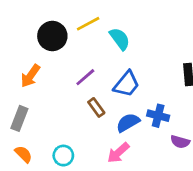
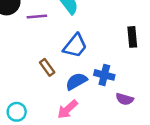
purple line: (85, 77) -> (37, 17), moved, turned 36

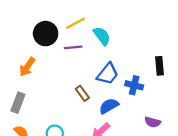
blue cross: (104, 75) -> (134, 85), moved

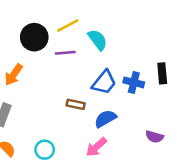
blue cross: (134, 85) -> (134, 82), moved
brown rectangle: (82, 93) -> (76, 104), turned -42

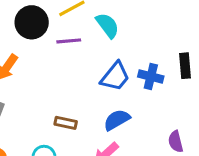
brown rectangle: (76, 104) -> (66, 123), moved
purple semicircle: (154, 137) -> (176, 142), turned 60

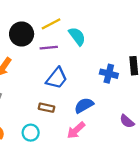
blue trapezoid: (115, 77) -> (57, 78), moved
purple semicircle: (176, 142) -> (127, 121), turned -35

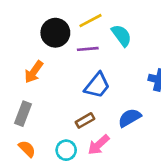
brown rectangle: (46, 108) -> (85, 120), turned -42
pink arrow: (76, 130) -> (99, 145), moved

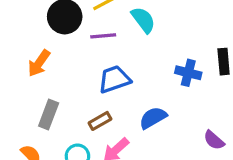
blue trapezoid: (97, 85) -> (114, 79), turned -148
gray rectangle: (23, 114) -> (49, 115), moved

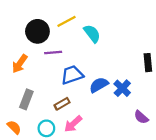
purple line: (103, 36) -> (53, 53), moved
blue cross: (188, 73) -> (122, 88), moved, turned 30
blue semicircle: (153, 118) -> (99, 85), moved

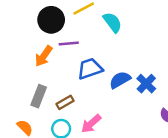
orange arrow: (20, 64) -> (44, 56), moved
brown rectangle: (62, 104) -> (65, 102), moved

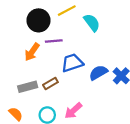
gray rectangle: (39, 96) -> (28, 87), turned 54
brown rectangle: (65, 102) -> (50, 83), moved

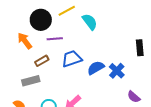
orange arrow: (32, 52) -> (25, 41), moved, turned 108
brown rectangle: (50, 83) -> (42, 61), moved

